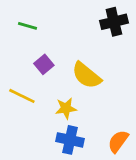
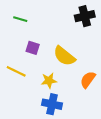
purple square: (44, 64) -> (33, 48), turned -32
orange semicircle: (118, 141) -> (88, 80), moved

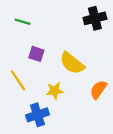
yellow line: (16, 71) -> (18, 80), turned 30
blue cross: (52, 104) -> (37, 115), moved, turned -30

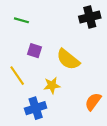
orange semicircle: (98, 90) -> (93, 102), moved

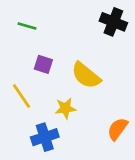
black cross: (90, 17) -> (113, 22), turned 36

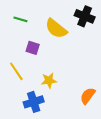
yellow semicircle: (86, 75) -> (56, 29), moved

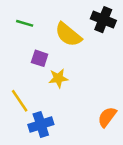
yellow line: (16, 71) -> (20, 101), moved
yellow star: (49, 81) -> (58, 78), moved

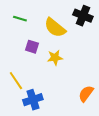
yellow star: (58, 78) -> (55, 58), moved

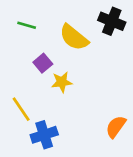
purple square: (32, 47) -> (43, 63), turned 32
yellow star: (55, 58) -> (62, 82), moved

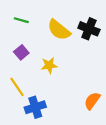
black cross: (112, 21) -> (89, 29), moved
purple square: (43, 63) -> (21, 52), moved

